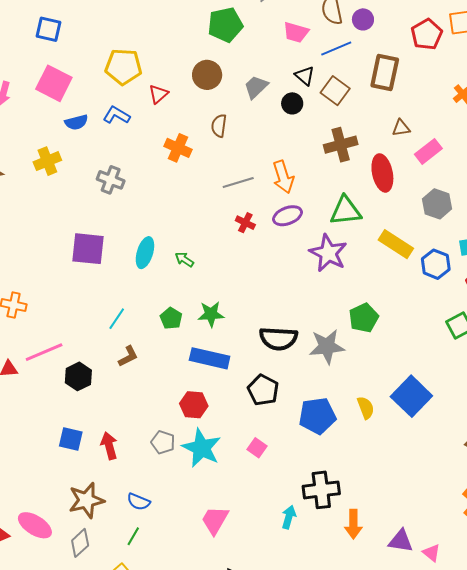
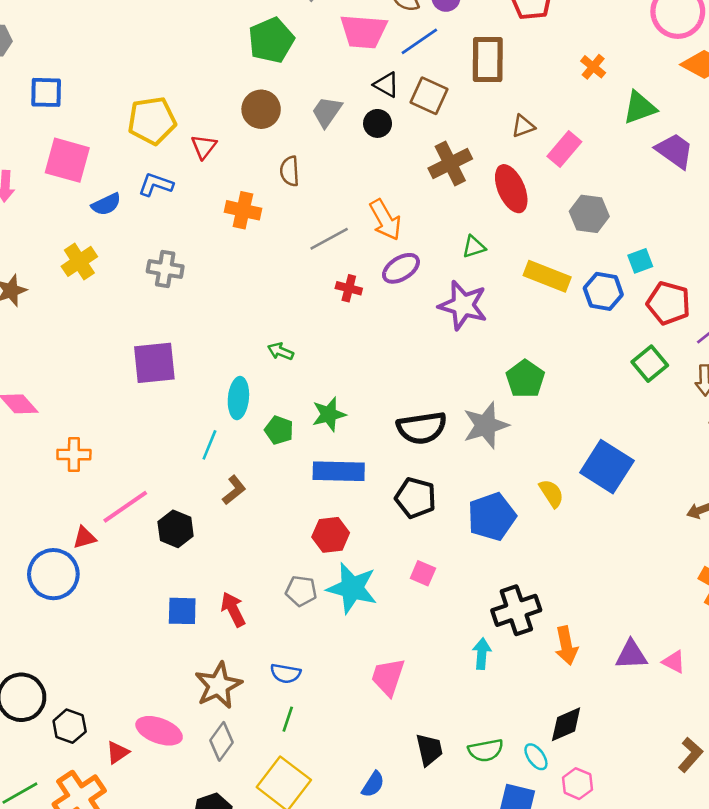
pink trapezoid: (296, 32) -> (364, 32), size x1.4
green triangle: (346, 211) -> (474, 247), size x0.6
cyan ellipse: (145, 253) -> (238, 398), moved

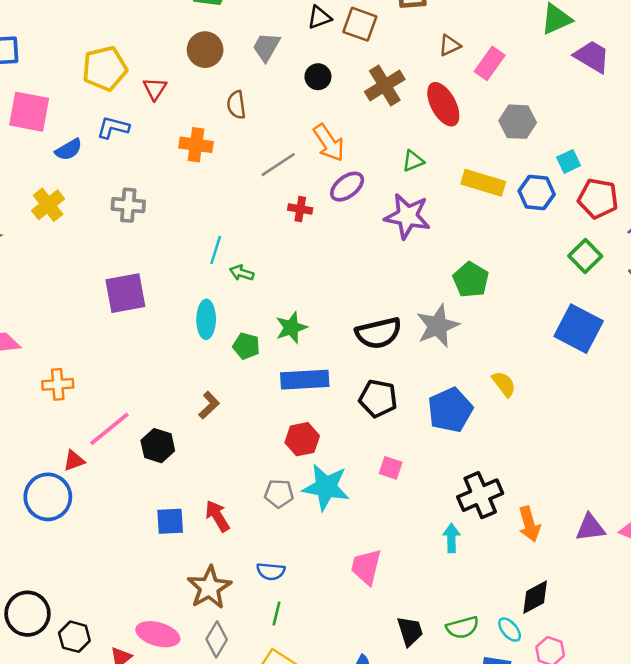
black triangle: (386, 85) -> (319, 17), turned -45
black circle: (378, 123) -> (318, 77), moved
cyan line: (209, 445) -> (216, 250), moved
blue square: (607, 467) -> (579, 329), moved

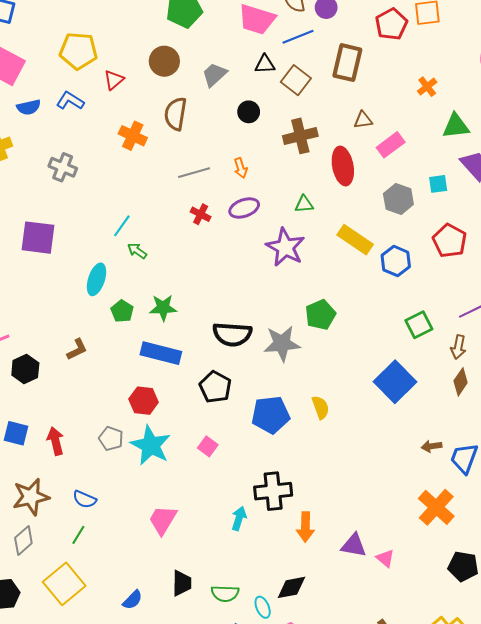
brown semicircle: (236, 105) -> (176, 114), size x1.4
orange arrow: (329, 143) -> (241, 168), size x0.6
cyan square: (569, 161) -> (438, 184), moved
red pentagon: (598, 198) -> (450, 241), moved

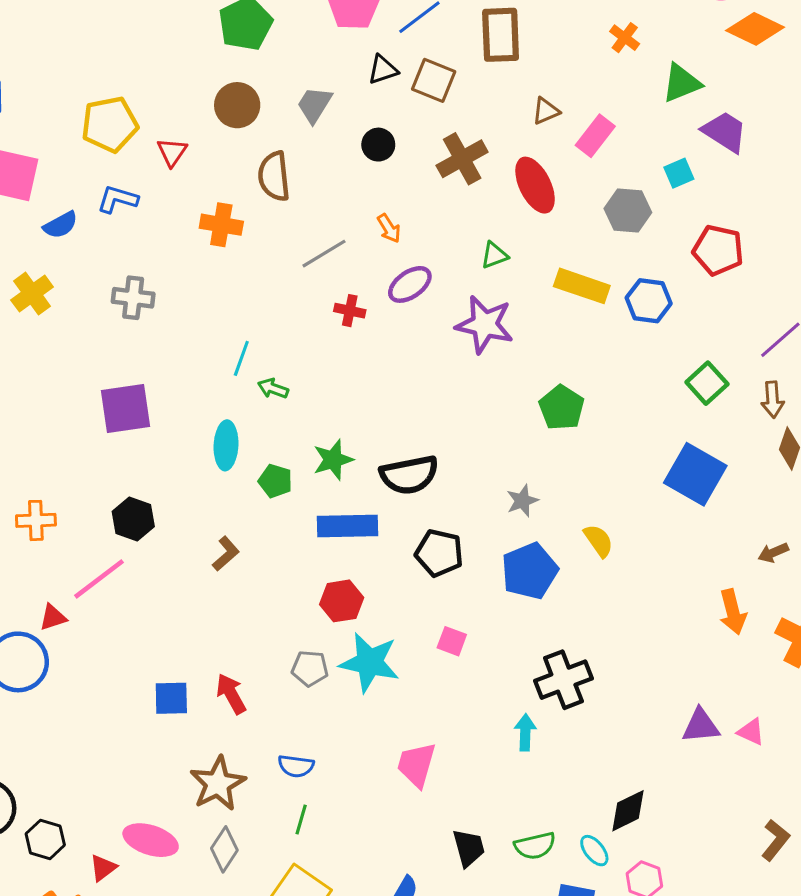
black semicircle: (232, 334) -> (409, 475), moved
gray star: (282, 344) -> (522, 501), moved, size x0.6
black hexagon: (25, 369) -> (133, 519), moved
orange arrow: (305, 527) -> (733, 612), moved

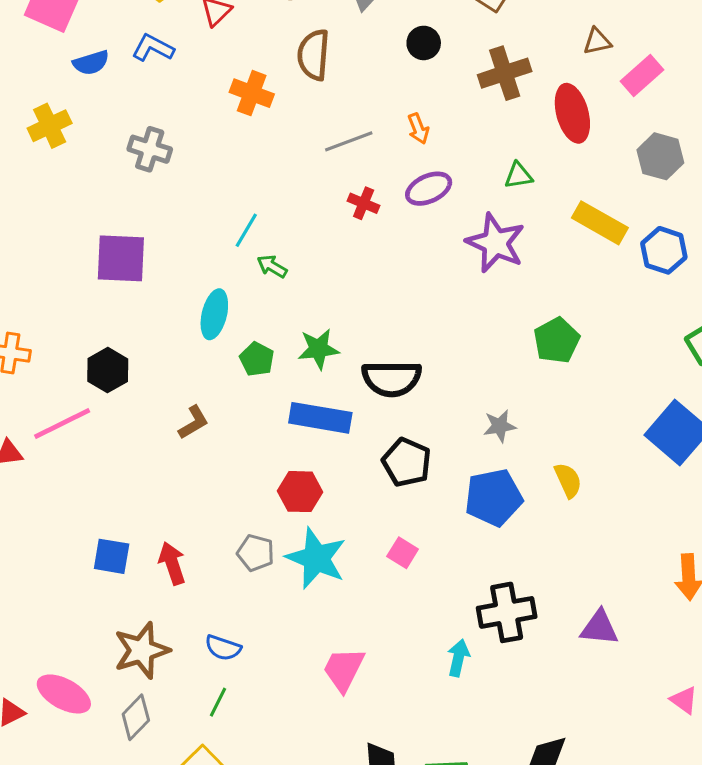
purple triangle: (701, 726) -> (599, 628), moved

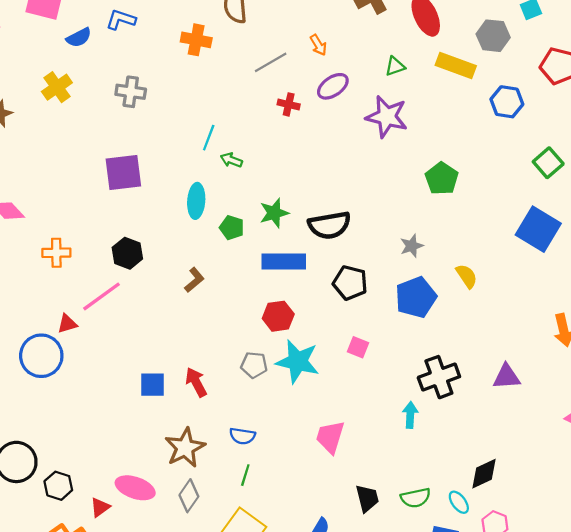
yellow rectangle: (600, 223) -> (456, 65), moved

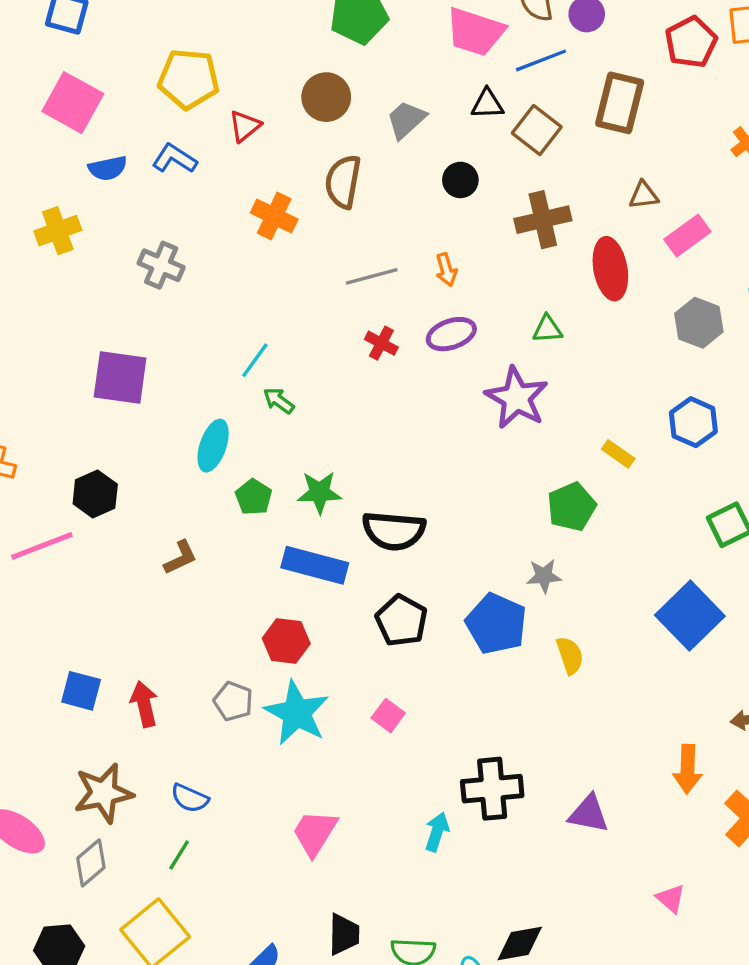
yellow rectangle: (456, 65) -> (618, 454), moved, size x0.6
gray star: (412, 246) -> (544, 576), moved
blue pentagon: (416, 297) -> (496, 624), moved, turned 30

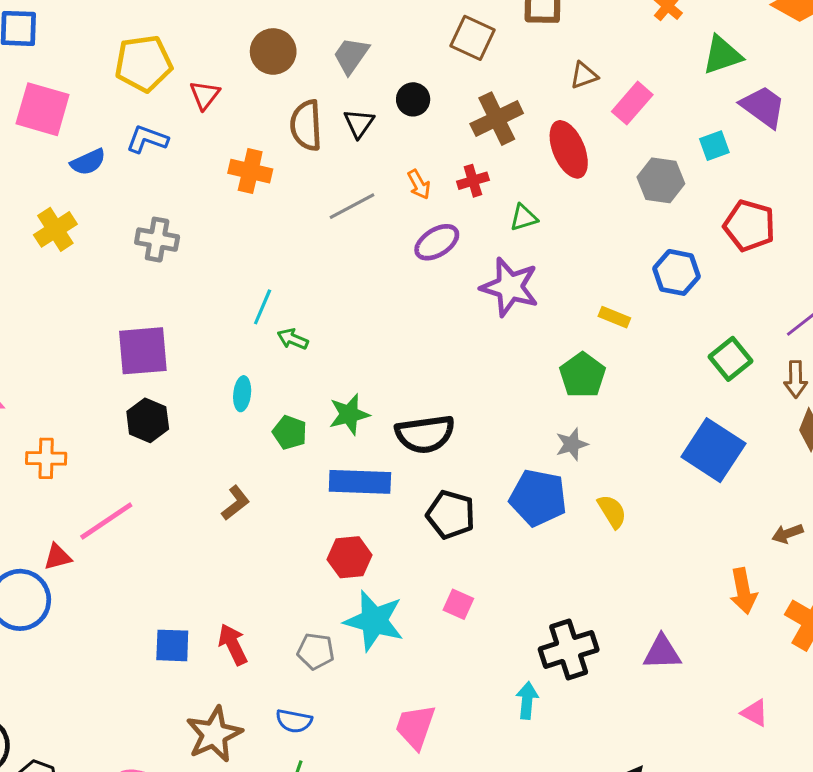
black triangle: (487, 104) -> (359, 123), moved, turned -40
red cross: (381, 343) -> (473, 181), moved, turned -32
cyan ellipse: (213, 446) -> (242, 394), size x0.7
black hexagon: (95, 494) -> (148, 420), moved
gray pentagon: (233, 701) -> (316, 651), moved

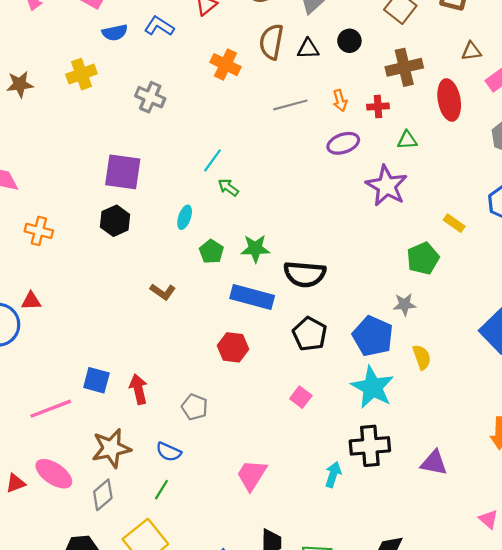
black triangle: (359, 123) -> (308, 49), turned 40
brown L-shape: (236, 503) -> (163, 292), turned 60
pink line: (106, 521) -> (51, 409), moved
cyan star: (374, 621) -> (372, 387), moved

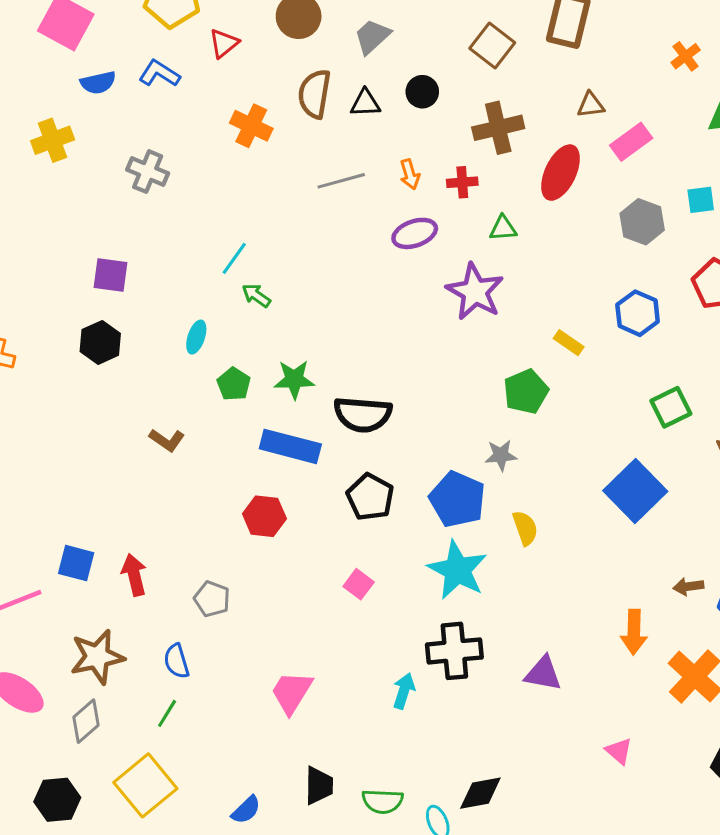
red ellipse: (449, 100) -> (561, 173), turned 36
purple square: (123, 172) -> (110, 275), size x0.7
blue semicircle: (169, 452) -> (176, 661), turned 50

